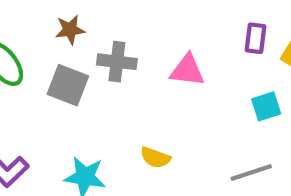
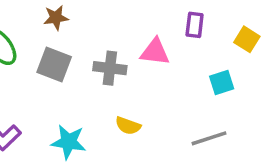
purple rectangle: (255, 38) -> (195, 25), moved
gray cross: (117, 62) -> (110, 68), moved

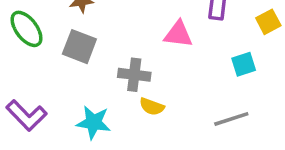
yellow square: (247, 39) -> (268, 22), turned 30
gray cross: (110, 68) -> (134, 75), moved

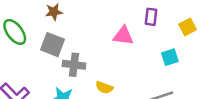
gray cross: (134, 75) -> (74, 65), moved

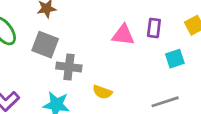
purple rectangle: (151, 17) -> (154, 28), moved

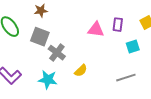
gray cross: (69, 67) -> (57, 53), turned 30
yellow semicircle: (102, 92) -> (81, 71), turned -64

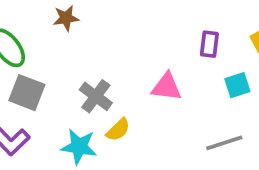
pink triangle: (96, 30) -> (167, 87), moved
gray square: (40, 37) -> (27, 93), moved
yellow semicircle: (81, 71) -> (118, 130), moved

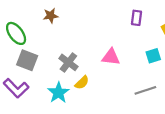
purple rectangle: (209, 44) -> (137, 18), moved
cyan star: (79, 147) -> (58, 93), turned 30

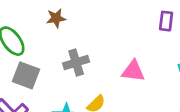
gray cross: (68, 62) -> (76, 63), moved, turned 36

